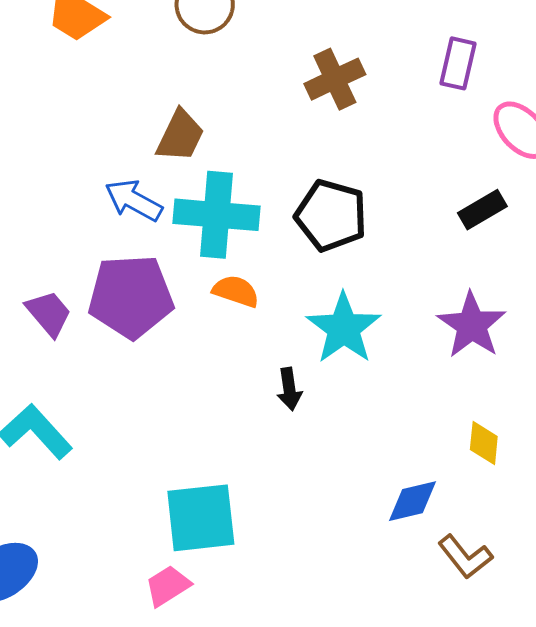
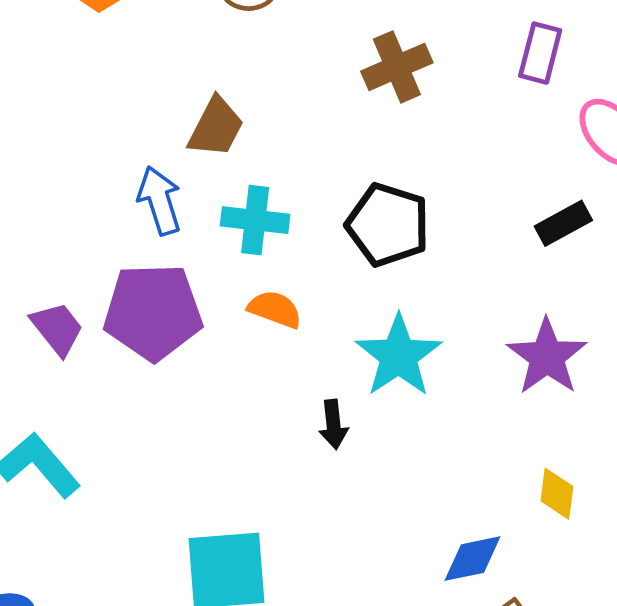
blue arrow: (134, 200) -> (159, 201), turned 42
cyan cross: (216, 215) -> (255, 220), size x0.7

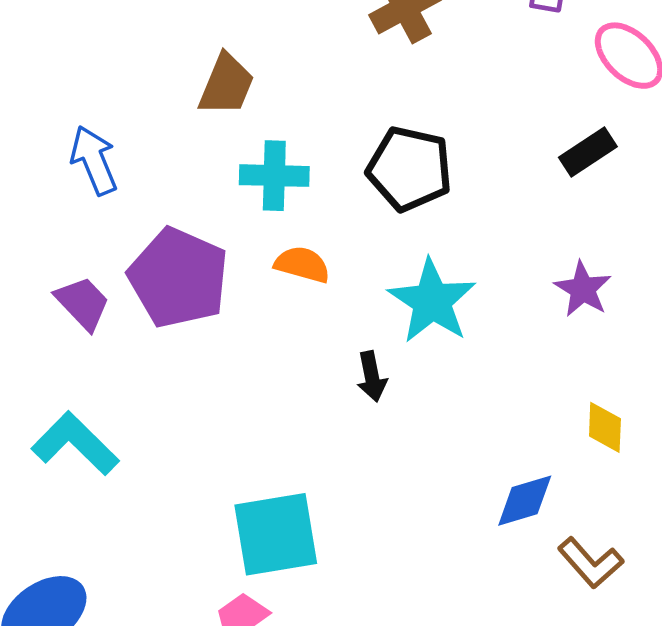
blue arrow: (159, 201) -> (94, 160), moved
purple pentagon: (153, 312) -> (179, 278), turned 30
purple star: (547, 357) -> (583, 289), size x0.7

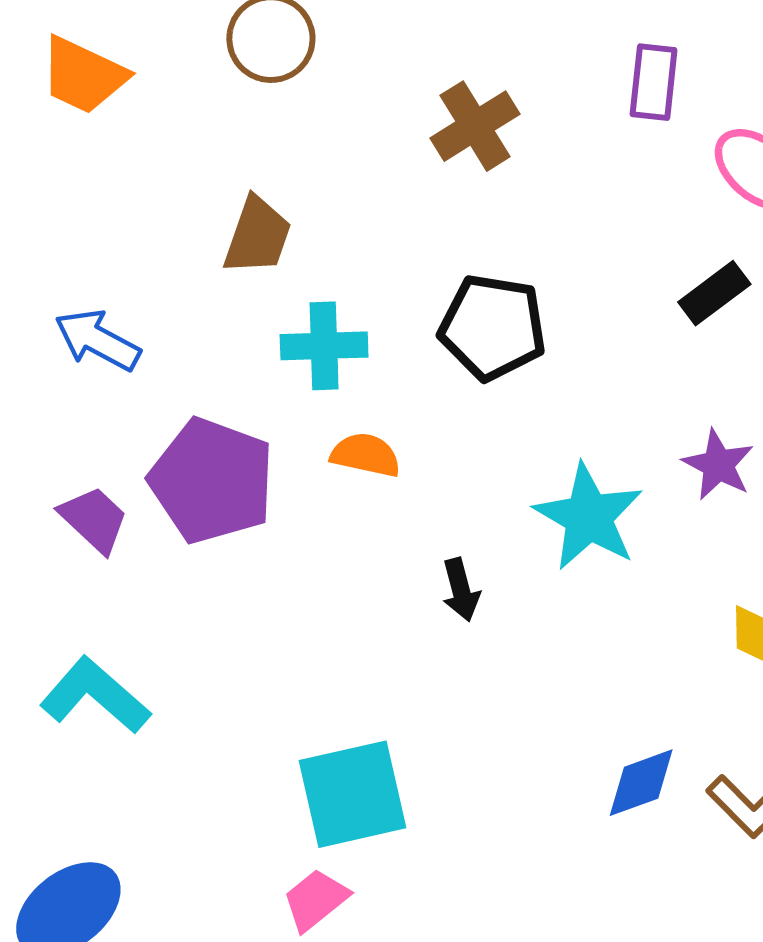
blue arrow: (94, 160) -> (97, 340), turned -36
cyan star: (432, 301) -> (589, 517), moved
blue diamond: (525, 501) -> (641, 783), moved

